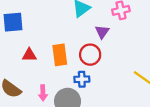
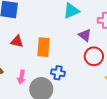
purple triangle: (102, 32) -> (85, 35), turned -40
red circle: (90, 55) -> (94, 56), moved

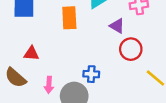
red triangle: (17, 41) -> (31, 53), moved
orange rectangle: (43, 47) -> (69, 18), moved

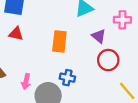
orange rectangle: (69, 18) -> (59, 41), moved
red triangle: (31, 53) -> (16, 34), moved

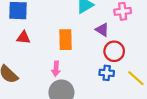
blue cross: (67, 78) -> (107, 73), moved
pink arrow: (26, 81) -> (56, 69), moved

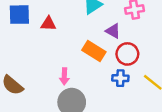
red triangle: (23, 38) -> (48, 24), moved
orange rectangle: (66, 40) -> (94, 51), moved, turned -54

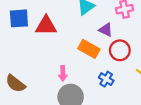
red triangle: (48, 24) -> (46, 26), size x1.5
blue cross: (120, 78) -> (106, 79), moved, turned 32

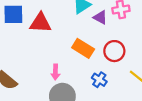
purple triangle: (106, 30) -> (100, 17), moved

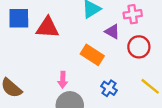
purple triangle: (100, 17) -> (112, 32), moved
red circle: (114, 51) -> (139, 47), moved

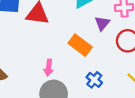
purple triangle: (112, 32) -> (102, 23), turned 35

